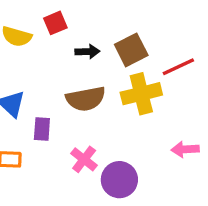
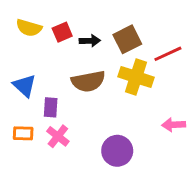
red square: (55, 23) -> (62, 32), moved
yellow cross: (141, 94) -> (136, 77), turned 32
pink cross: (84, 159) -> (58, 136), moved

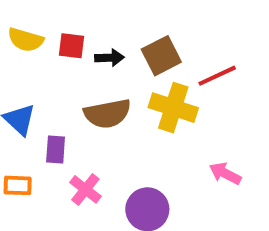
red square: (62, 32) -> (72, 46), turned 30
pink arrow: (174, 125) -> (225, 173), turned 30
pink cross: (58, 136) -> (85, 189), moved

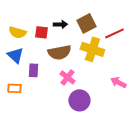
yellow semicircle: (26, 40) -> (17, 32), moved
red square: (72, 46) -> (41, 32), moved
pink cross: (85, 189) -> (67, 77), moved

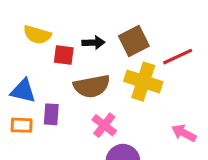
yellow semicircle: (17, 32) -> (37, 35), moved
blue triangle: (15, 55) -> (23, 91), turned -30
orange rectangle: (14, 88) -> (22, 125), moved

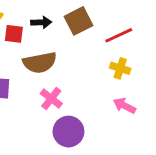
yellow cross: (143, 82) -> (120, 68), moved, size x0.6

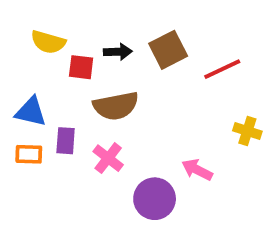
yellow cross: (120, 68) -> (247, 131), moved
pink cross: (51, 98) -> (108, 158), moved
pink arrow: (124, 106) -> (197, 170), moved

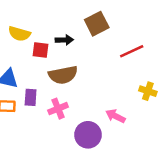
brown square: (168, 50) -> (97, 24), moved
pink cross: (108, 158) -> (58, 109), turned 30

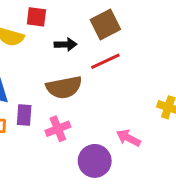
red square: (41, 50) -> (36, 17), moved
red line: (132, 51) -> (105, 61), moved

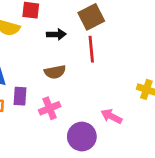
red line: (105, 61) -> (91, 49), turned -70
brown semicircle: (64, 87) -> (55, 72), size x0.7

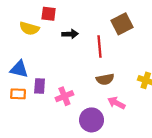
brown square: (91, 17) -> (122, 24), moved
brown semicircle: (55, 72) -> (105, 79), moved

